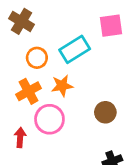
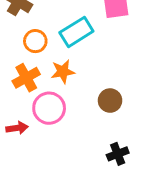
red arrow: (20, 137) -> (17, 128), turned 78

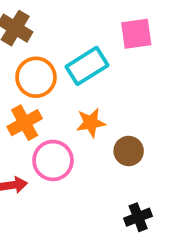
orange circle: (35, 41) -> (36, 77), size x1.4
orange star: (63, 72) -> (91, 123), moved

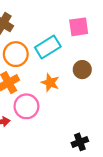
orange star: (91, 123) -> (50, 83), turned 30
brown circle: (129, 151) -> (82, 70), moved

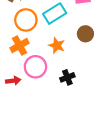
black cross: (80, 142) -> (67, 77), moved

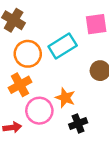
orange star: (57, 45) -> (65, 98), moved

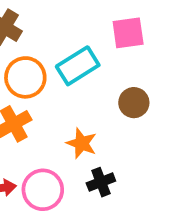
pink circle: (39, 111) -> (43, 190), moved

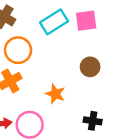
cyan rectangle: (78, 66) -> (54, 22), moved
black cross: (101, 182) -> (93, 121), moved, turned 30

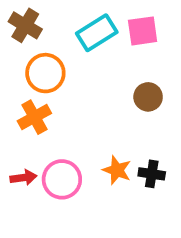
orange star: (55, 94) -> (117, 170), moved

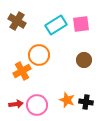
orange circle: (45, 73) -> (39, 55), moved

